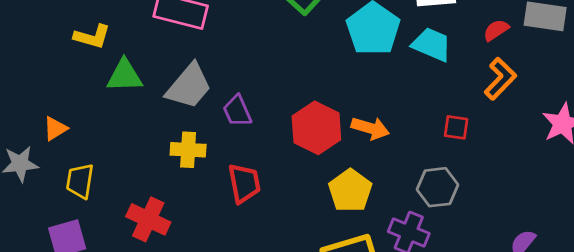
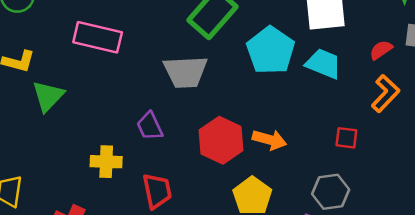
green triangle: (125, 76) -> (48, 96), turned -44
gray trapezoid: (189, 86) -> (185, 72), moved, turned 48

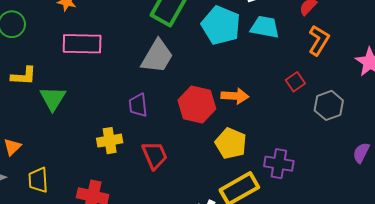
gray trapezoid: (185, 72) -> (157, 56), turned -45
purple trapezoid: (150, 126) -> (138, 105), turned 30
red square: (346, 138) -> (295, 82), turned -30
gray hexagon: (331, 192) -> (329, 105), moved

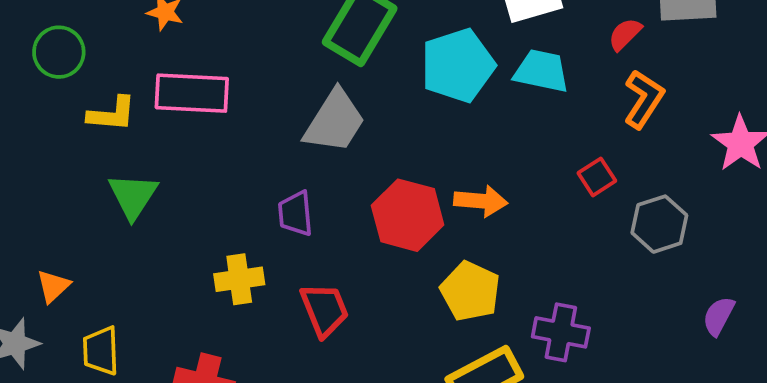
cyan pentagon: (221, 25) -> (458, 65), turned 30
yellow L-shape: (24, 76) -> (112, 114), moved

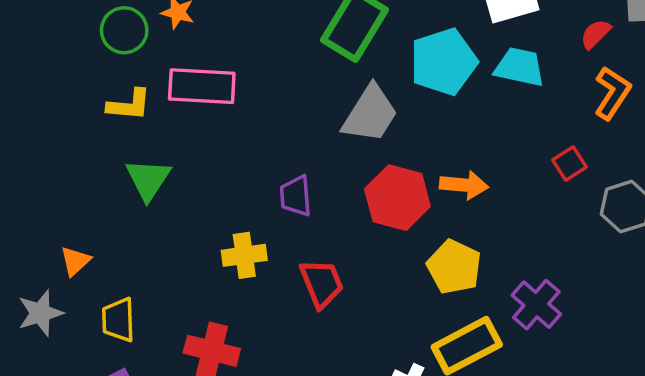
green circle: (59, 52) -> (124, 30), moved
gray trapezoid: (335, 121) -> (370, 114), moved
purple cross: (561, 332) -> (536, 305), turned 30

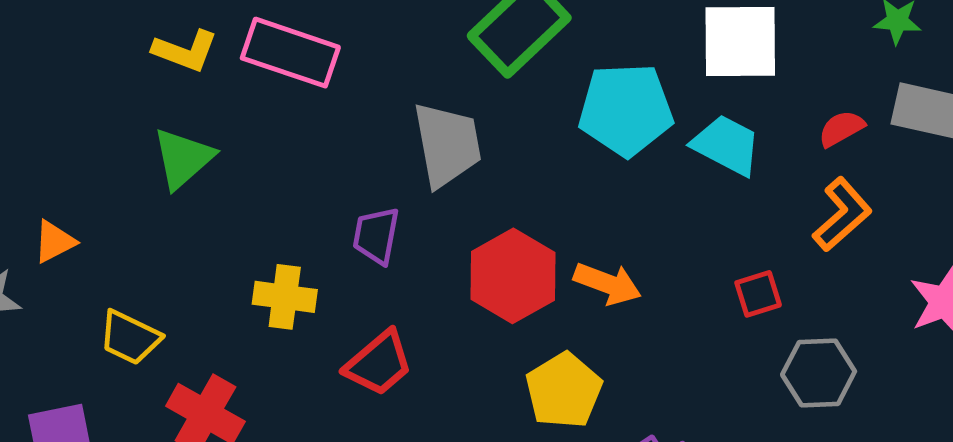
gray trapezoid: (370, 114) -> (447, 145), moved, turned -58
red trapezoid: (322, 283) -> (379, 363), turned 56
yellow trapezoid: (118, 320) -> (130, 337), moved, turned -78

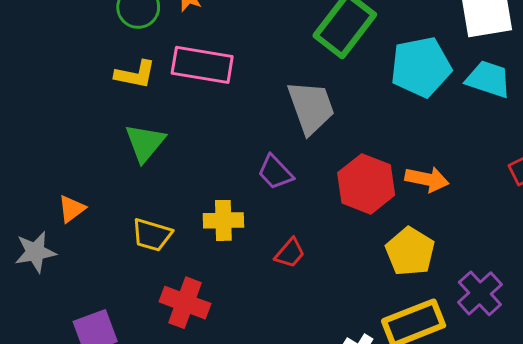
purple trapezoid: (376, 236) -> (275, 172), turned -45
yellow trapezoid: (130, 337) -> (152, 235), moved
red trapezoid: (379, 363) -> (290, 253), size x0.7

